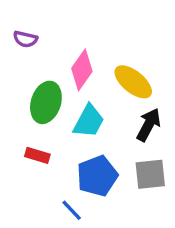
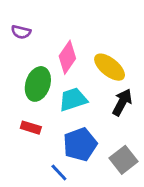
cyan trapezoid: (89, 121) -> (73, 99), turned -136
gray square: (150, 174) -> (124, 160), moved, turned -32

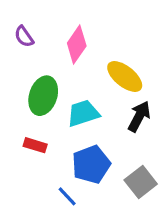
purple semicircle: (21, 32) -> (24, 37), turned 42
pink diamond: (67, 57) -> (77, 45), moved

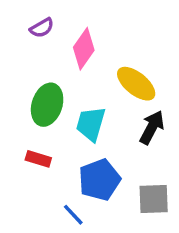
purple semicircle: (24, 37) -> (42, 28), moved, turned -85
cyan trapezoid: (83, 113) -> (91, 124), turned -56
gray square: (141, 182) -> (154, 199), turned 36

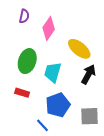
purple semicircle: (42, 28) -> (24, 16), turned -48

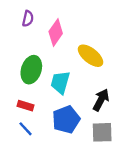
black arrow: (88, 74) -> (101, 100), moved
blue line: (43, 125) -> (26, 129), moved

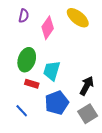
yellow ellipse: (90, 56) -> (78, 18), moved
red rectangle: (26, 106) -> (32, 84), moved
gray square: (102, 132) -> (88, 114), turned -30

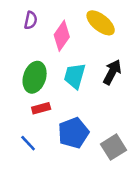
cyan trapezoid: (52, 71) -> (75, 76), moved
red rectangle: (32, 84) -> (41, 108), turned -32
black arrow: (87, 86) -> (112, 72), moved

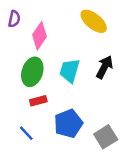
purple semicircle: (31, 20) -> (14, 19), moved
pink diamond: (62, 36) -> (39, 36), moved

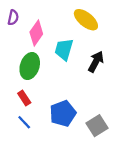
cyan trapezoid: (70, 71) -> (64, 49), moved
red rectangle: (38, 101) -> (24, 98), moved, turned 72

